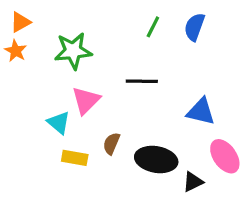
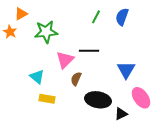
orange triangle: (20, 22) -> (21, 14), moved
pink triangle: (86, 100) -> (65, 60), moved
blue triangle: (201, 112) -> (126, 70), turned 48
brown semicircle: (111, 143) -> (76, 79), moved

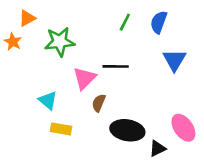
blue triangle: (126, 70) -> (174, 60), moved

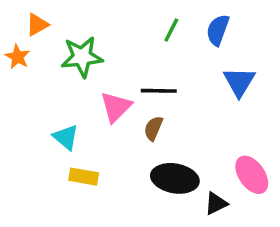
brown semicircle: (99, 103) -> (153, 128), moved

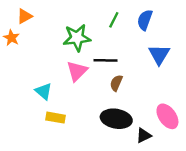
green star: (82, 57) -> (77, 38), moved
brown semicircle: (153, 128) -> (116, 83), moved

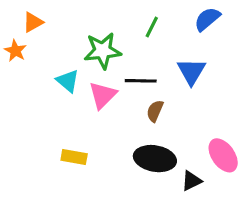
blue semicircle: (145, 20) -> (207, 19), moved, turned 30
blue triangle: (159, 54) -> (191, 71), moved
cyan triangle: (44, 91) -> (68, 81), moved

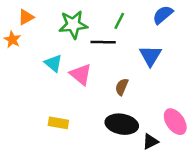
green star: (103, 51) -> (73, 25), moved
black line: (141, 81) -> (103, 42), moved
pink triangle: (103, 95) -> (81, 74), turned -35

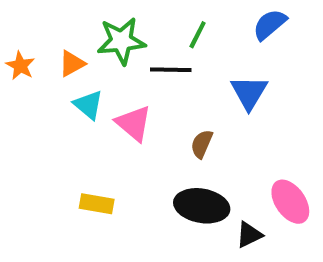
orange triangle: (26, 17) -> (72, 64), moved

